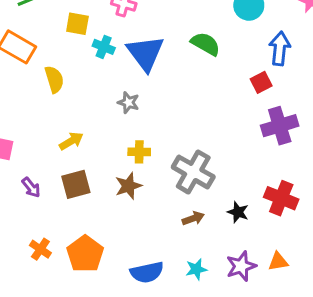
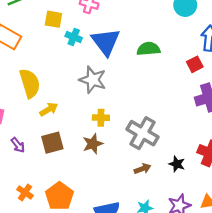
green semicircle: (206, 44) -> (148, 49), moved, turned -35
yellow semicircle: (54, 79) -> (30, 83), moved, size x1.4
gray star: (128, 102) -> (93, 80), size x1.6

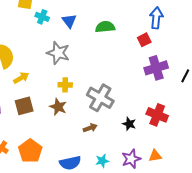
blue triangle: (106, 42) -> (69, 21), size x0.6
brown star: (93, 144) -> (58, 107), turned -30
brown arrow: (143, 169) -> (90, 128), moved

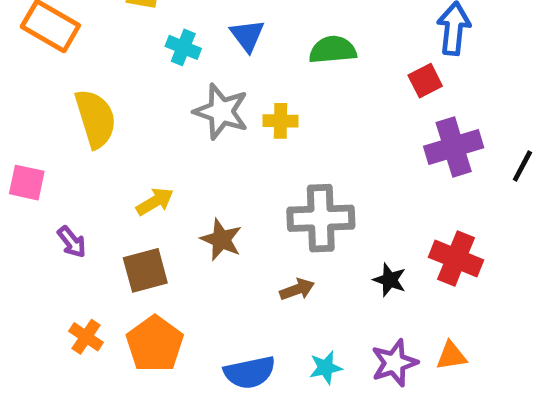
cyan cross: (42, 17) -> (183, 47), moved
yellow arrow: (21, 78) -> (155, 202), moved
yellow cross: (65, 85) -> (281, 121), moved
gray cross: (100, 98) -> (321, 218), turned -32
brown square: (24, 106) -> (145, 270), moved

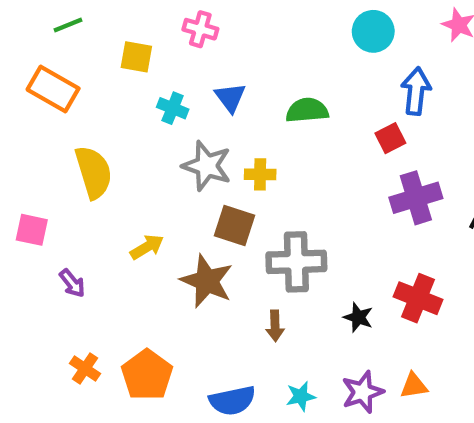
brown star: (221, 240) -> (207, 281), size x1.4
brown square: (145, 270) -> (234, 226), moved, turned 33
brown arrow: (297, 289) -> (275, 326), turned 108

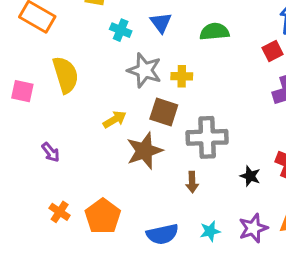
pink square: (32, 230) -> (22, 91), moved
yellow arrow: (147, 247) -> (115, 119), moved
brown star: (207, 281) -> (144, 151), turned 30

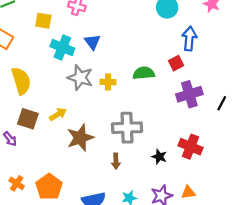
cyan cross: (121, 30) -> (62, 47), size x1.5
green semicircle: (214, 32) -> (144, 73), moved
brown square: (164, 112) -> (28, 119), moved

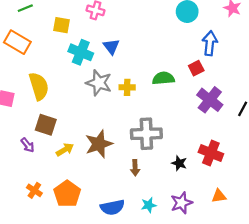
purple cross: (189, 94) -> (210, 100), turned -35
yellow arrow: (58, 114) -> (65, 150), moved
orange triangle: (188, 192) -> (219, 196), moved

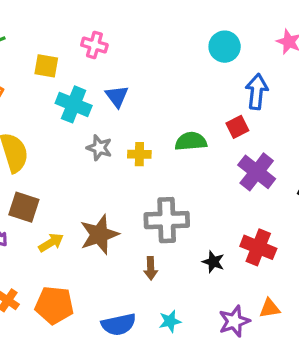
gray star: (99, 83) -> (99, 148), size x0.7
orange pentagon: (67, 194) -> (54, 305), turned -30
purple star: (181, 203) -> (234, 321), moved

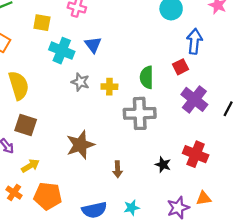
green semicircle: (191, 141) -> (147, 77), turned -85
gray cross: (167, 220) -> (140, 113), moved
yellow arrow: (51, 243) -> (30, 166), moved

